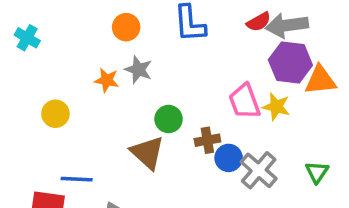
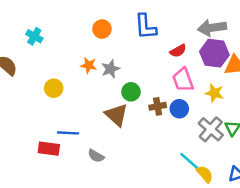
red semicircle: (259, 22) -> (178, 51), moved
gray star: (138, 70) -> (110, 69), moved, turned 30
yellow star: (276, 107) -> (214, 93), moved
blue circle: (229, 158) -> (179, 109), moved
gray cross: (259, 170) -> (211, 129), moved

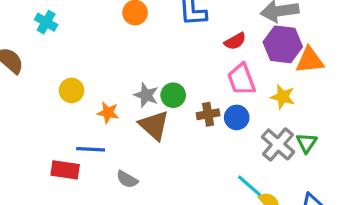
orange star: (89, 65) -> (108, 113), moved
gray star: (110, 69) -> (146, 95), moved, turned -30

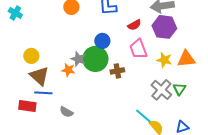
orange triangle: (310, 60) -> (186, 59), moved
green circle: (173, 95) -> (95, 59), size x1.6
orange star: (108, 113) -> (68, 70), moved
blue circle: (237, 117) -> (102, 41), moved
brown triangle: (154, 125) -> (39, 76), moved

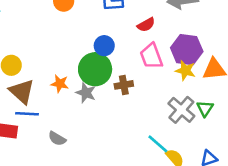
purple hexagon: (164, 27) -> (187, 50), moved
gray star: (78, 59) -> (86, 93), moved

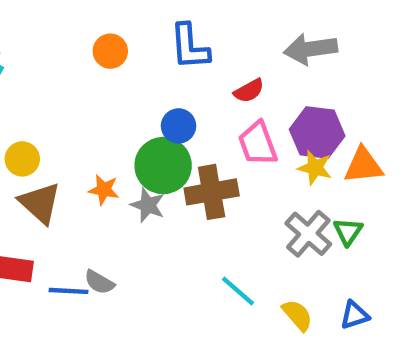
brown cross: (124, 85) -> (212, 192), size x1.6
blue line: (27, 114) -> (69, 291), moved
cyan line: (158, 144) -> (238, 291), moved

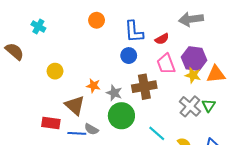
blue L-shape: (190, 47) -> (134, 32), moved
green circle: (163, 166) -> (121, 116), moved
brown triangle: (40, 203) -> (75, 105), moved

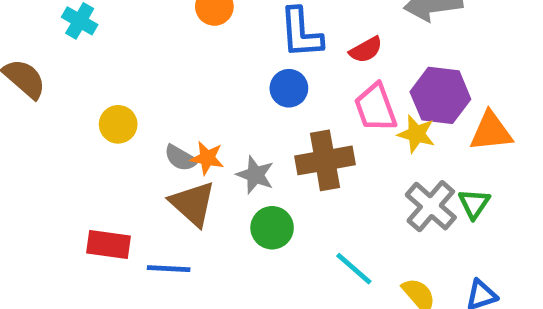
yellow star: (193, 75) -> (416, 134), moved
brown triangle: (75, 105) -> (193, 204), moved
green circle: (121, 116) -> (272, 228), size x0.7
gray semicircle: (91, 129) -> (181, 158), moved

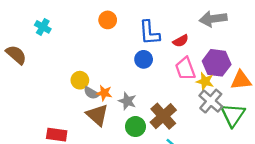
yellow circle: (118, 124) -> (80, 80), moved
brown cross: (325, 160) -> (163, 116), moved, turned -32
green triangle: (474, 204) -> (233, 115), size x1.6
gray cross: (431, 206) -> (211, 101), moved

